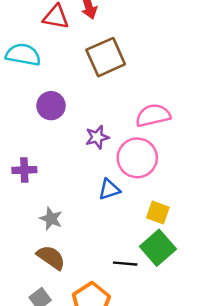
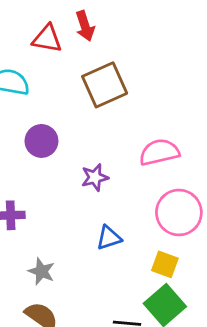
pink circle: (137, 158) -> (179, 212), moved

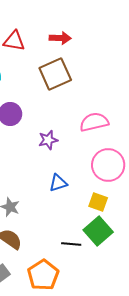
red arrow: (85, 26) -> (60, 38), moved, turned -70

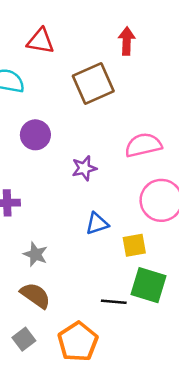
red arrow: (60, 38) -> (127, 41), moved, turned -90
yellow square: (98, 202) -> (134, 245), moved, turned -30
green square: (98, 231) -> (148, 285), turned -32

